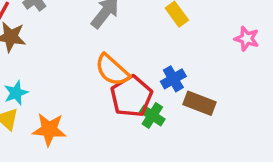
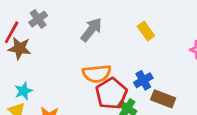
orange semicircle: (112, 70) -> (97, 74), turned -48

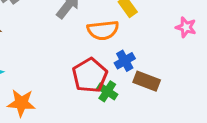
orange semicircle: (97, 74) -> (103, 30), moved

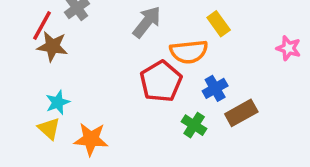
red pentagon: (90, 75) -> (161, 81), moved
brown rectangle: (147, 81) -> (241, 113), turned -50

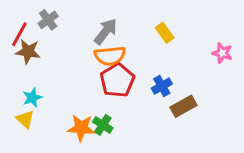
orange semicircle: (189, 52) -> (110, 56), moved
green cross: (194, 125) -> (103, 125), moved
orange star: (91, 139) -> (81, 128), moved

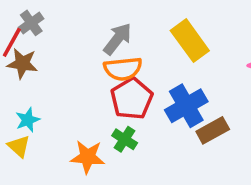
gray cross: (48, 20) -> (31, 23), moved
yellow rectangle: (165, 33) -> (190, 41), size x1.6
blue cross: (162, 86) -> (186, 106), size x1.6
green cross: (103, 125) -> (125, 139), moved

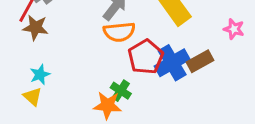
red pentagon: (132, 99) -> (146, 57), moved
brown rectangle: (213, 130) -> (200, 61), moved
orange star: (88, 157) -> (108, 105), moved

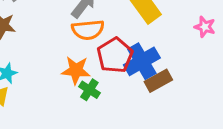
brown rectangle: (200, 61) -> (158, 81), moved
orange star: (108, 105) -> (76, 70), moved

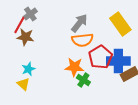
blue cross: (142, 61) -> (118, 61), turned 30

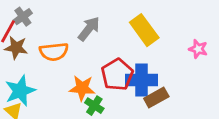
orange semicircle: (82, 40) -> (54, 52), moved
cyan star: (28, 69) -> (20, 91), size x1.6

